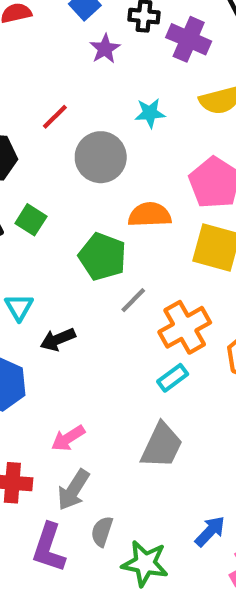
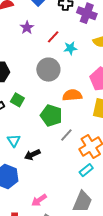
purple star: (105, 49) -> (27, 28), moved
red line: (55, 117) -> (53, 37), moved

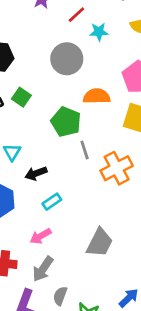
gray line: (66, 135) -> (85, 150), turned -64
cyan rectangle: (86, 170) -> (52, 202), moved

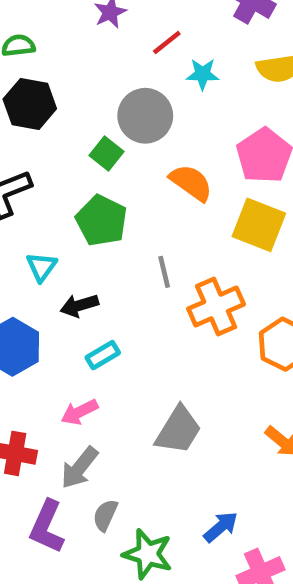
orange semicircle: (97, 96) -> (191, 183), turned 32
green square: (21, 97) -> (107, 154), moved
green pentagon: (66, 122) -> (101, 221), moved

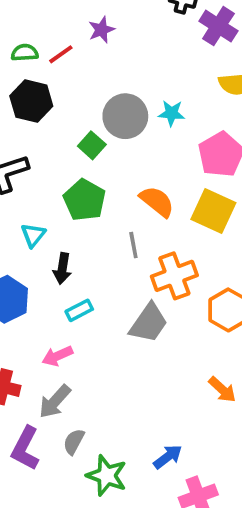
red line: (167, 42) -> (61, 54), moved
cyan star: (203, 74) -> (172, 113), moved
orange semicircle: (191, 183) -> (157, 202), moved
black arrow: (79, 305) -> (62, 269), turned -68
gray trapezoid: (178, 430) -> (149, 323), moved

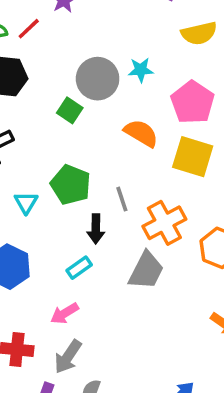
green pentagon: (84, 200) -> (71, 185), moved
orange semicircle: (157, 202) -> (141, 133), moved
black arrow: (62, 269) -> (96, 229), moved

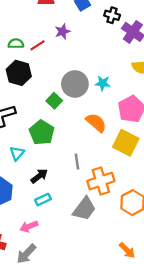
green pentagon: (71, 185) -> (42, 132), moved
black arrow: (96, 229) -> (39, 176), moved, turned -138

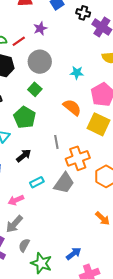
gray circle: (75, 84) -> (40, 62), moved
cyan rectangle: (43, 200) -> (37, 182), moved

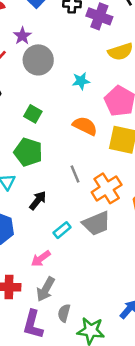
gray circle: (40, 62) -> (38, 60), moved
gray trapezoid: (64, 183) -> (96, 223), turned 45

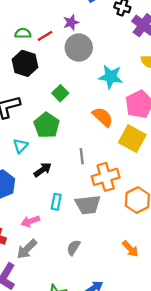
cyan star: (81, 81) -> (111, 77), size x1.5
cyan rectangle: (62, 230) -> (56, 202), turned -56
gray semicircle: (64, 313) -> (73, 248), moved

